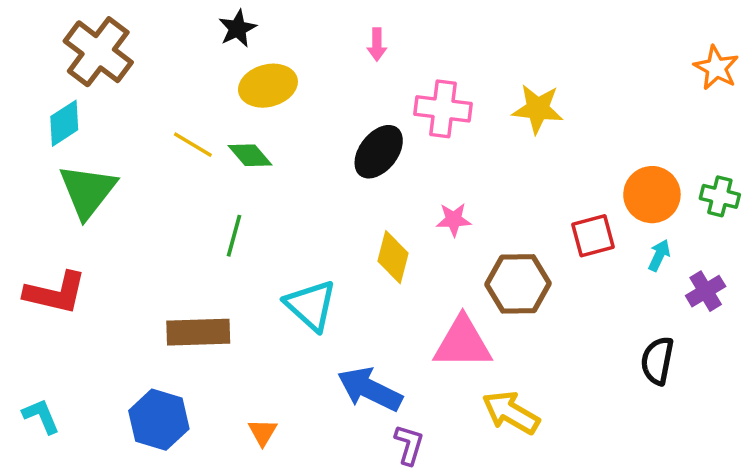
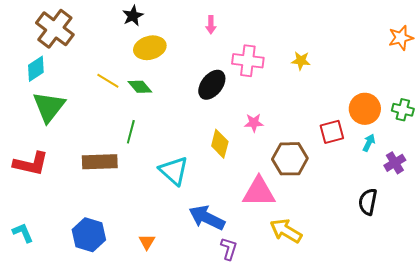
orange star: (716, 68) -> (401, 38), turned 30
yellow star: (538, 109) -> (301, 61), size x0.7
brown rectangle: (198, 332) -> (100, 162), moved

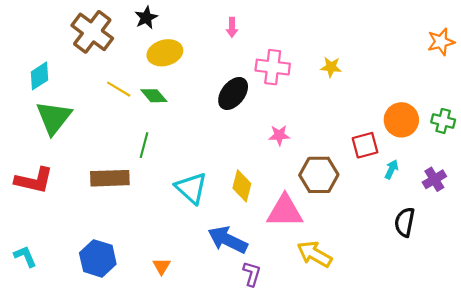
brown cross: (55, 29) -> (92, 32), moved
cyan arrow: (369, 143) -> (391, 169), moved
yellow diamond: (220, 144) -> (242, 186), moved

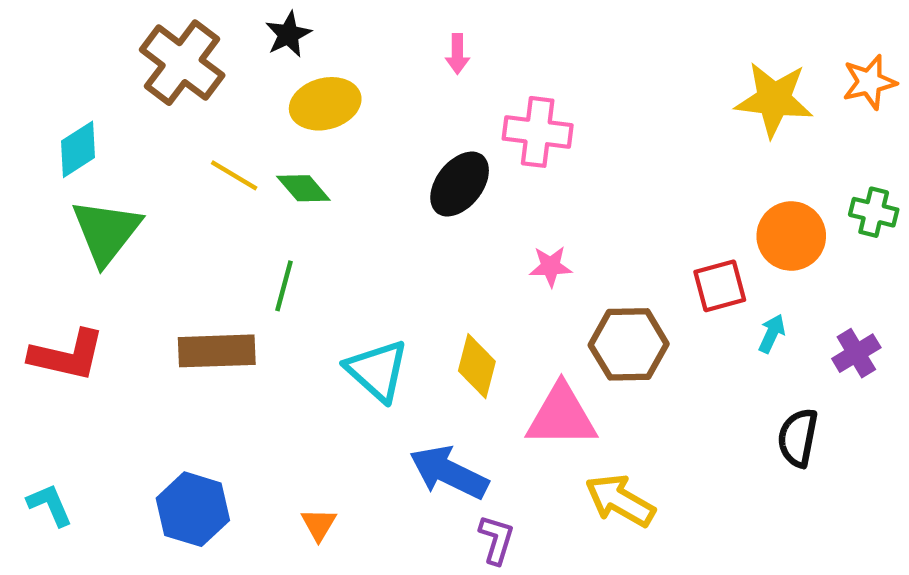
yellow star: (331, 67) -> (774, 99), moved, size x1.8
green cross: (443, 121) -> (874, 212), moved

